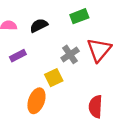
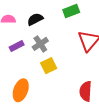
gray cross: (70, 54) -> (40, 44), moved
orange ellipse: (36, 101) -> (21, 90), moved

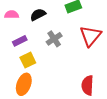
gray cross: (40, 44) -> (54, 39), moved
yellow square: (49, 66) -> (28, 60), moved

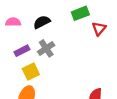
red triangle: (91, 36) -> (99, 29), moved, size x0.6
gray cross: (54, 39) -> (46, 48), moved

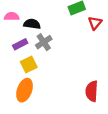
black semicircle: (42, 22) -> (32, 24), moved, turned 35

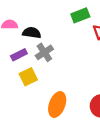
orange ellipse: (25, 90) -> (57, 105), moved

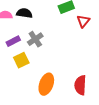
black semicircle: (32, 33) -> (24, 13), moved

